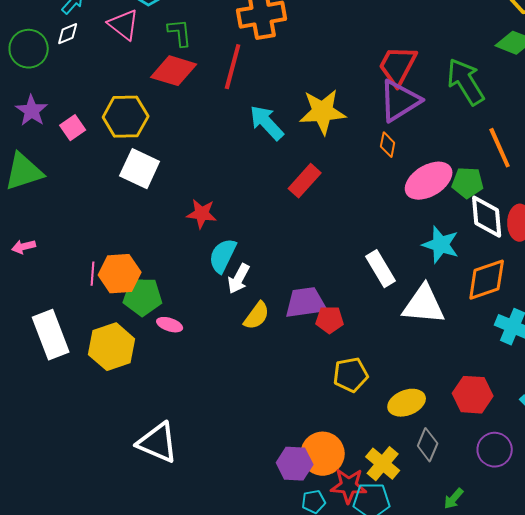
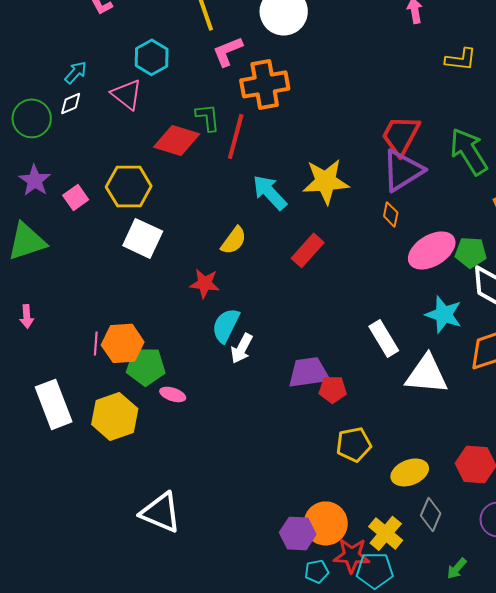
green L-shape: (180, 33) -> (208, 117), moved
pink arrow: (24, 247) -> (27, 316), turned -80
yellow semicircle: (257, 316) -> (234, 240), moved

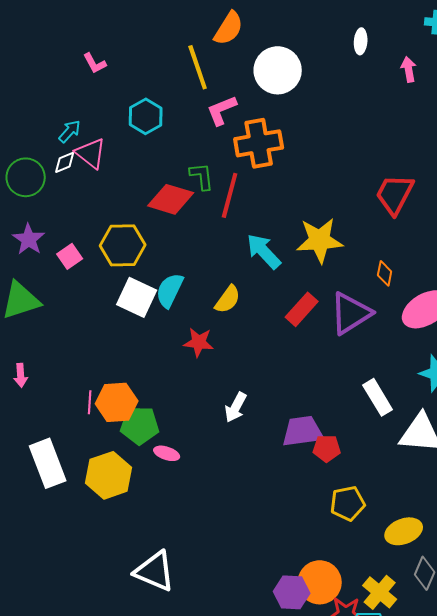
pink triangle: (127, 94) -> (91, 153), moved
purple triangle: (403, 170) -> (351, 313), moved
cyan semicircle: (226, 325) -> (170, 290), moved

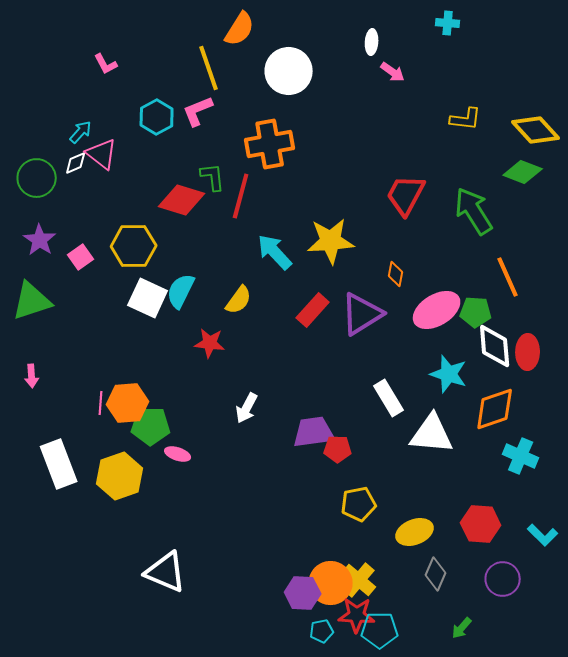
pink arrow: (409, 69) -> (393, 72), moved, turned 135
pink L-shape: (222, 110) -> (198, 111), moved
yellow cross: (380, 592) -> (359, 580), moved

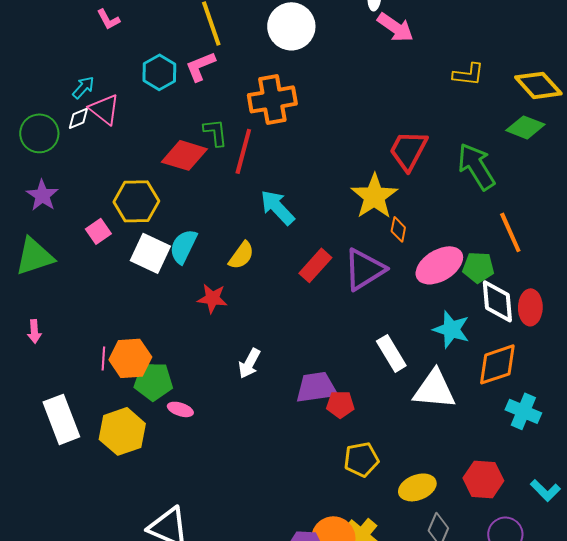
pink arrow: (393, 72) -> (395, 27), size x1.5
yellow star: (331, 241) -> (374, 196), moved, turned -30
pink square: (81, 257) -> (98, 231), moved

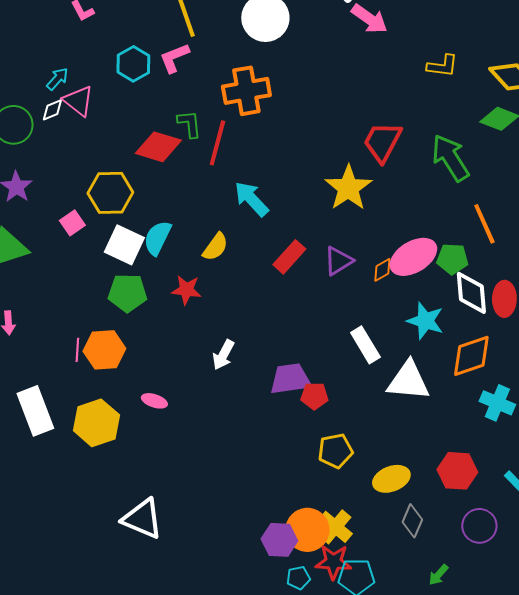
orange diamond: (398, 229) -> (382, 270), moved, turned 50
purple triangle: (364, 269) -> (338, 261), size x0.7
green pentagon: (153, 381) -> (127, 293), moved

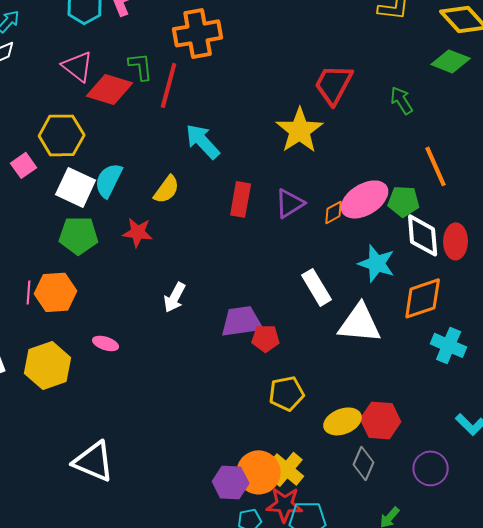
pink triangle: (78, 101) -> (78, 66), moved
green arrow: (450, 158) -> (402, 100), size x0.6
red rectangle: (289, 257) -> (241, 199), turned -32
red hexagon: (457, 471) -> (381, 420), moved

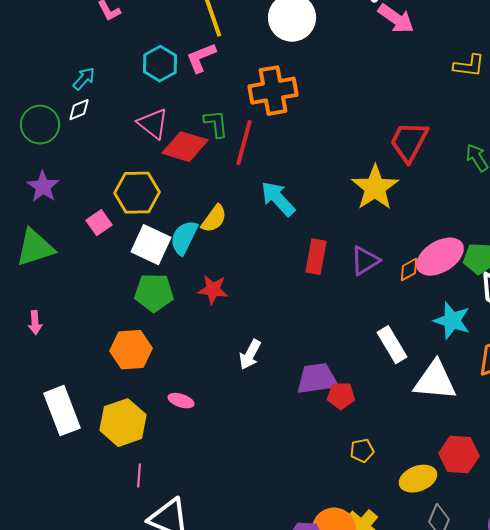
yellow semicircle: (167, 189) -> (214, 219), moved
pink line: (29, 292) -> (139, 476), moved
yellow pentagon: (287, 393) -> (362, 451), size x0.7
red hexagon: (381, 420) -> (459, 455), moved

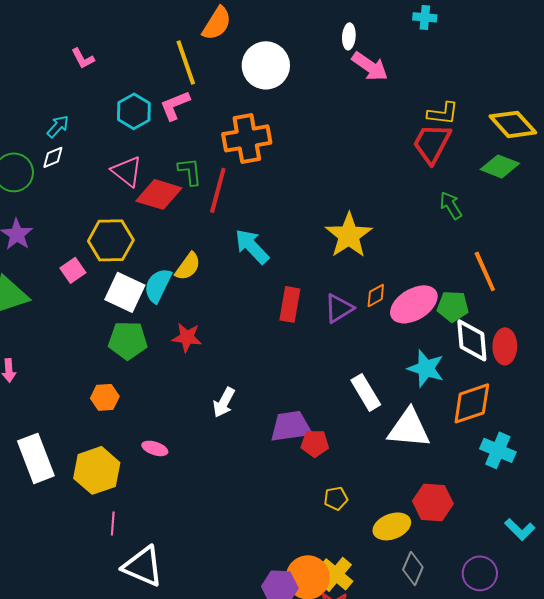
red trapezoid: (409, 142) -> (432, 143), moved
orange diamond: (409, 270) -> (376, 295), moved
orange hexagon: (131, 350) -> (105, 397), size x0.7

